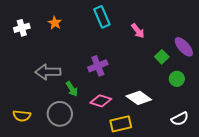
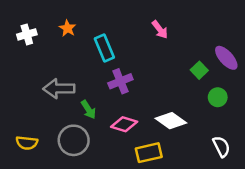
cyan rectangle: (102, 17) -> (104, 48), moved
pink arrow: (138, 31) -> (160, 30), moved
white semicircle: (180, 119) -> (221, 146), turned -90

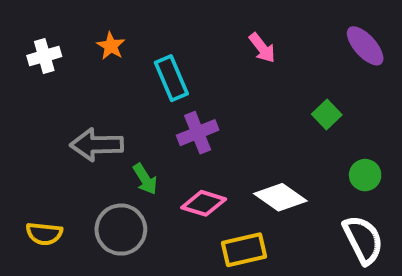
purple ellipse: (226, 58) -> (365, 46), moved
green circle: (218, 97) -> (365, 175), moved
white semicircle: (221, 146) -> (363, 240), size x1.4

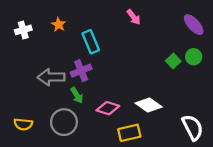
pink arrow: (262, 48) -> (134, 17), moved
purple cross: (198, 133) -> (81, 71), moved
green circle: (365, 175) -> (194, 57), moved

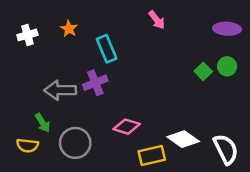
purple ellipse: (194, 25) -> (227, 29), turned -45
green arrow: (77, 95) -> (43, 123), moved
white diamond: (149, 105) -> (183, 139), moved

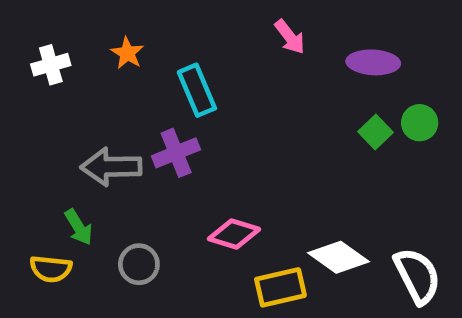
purple ellipse: (227, 29) -> (373, 62), moved
gray circle: (75, 143) -> (139, 264), size x0.7

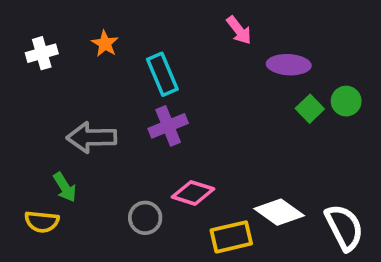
purple ellipse: (373, 62) -> (289, 65), moved
purple cross: (176, 153) -> (168, 126), moved
gray circle: (139, 264) -> (145, 218), moved

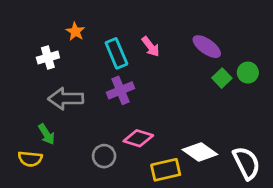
pink arrow: (239, 30) -> (151, 47), moved
white cross: (42, 53) -> (48, 58), moved
purple ellipse: (289, 65) -> (207, 47), turned 32

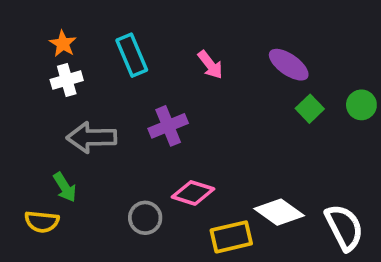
orange star: (75, 31) -> (63, 44), moved
cyan rectangle: (116, 53) -> (132, 55), moved
green circle: (248, 73) -> (361, 105), moved

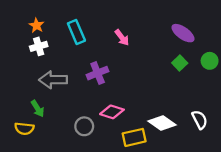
purple ellipse: (289, 65) -> (183, 33), moved
white semicircle: (344, 227) -> (200, 120), moved, size x0.7

